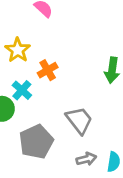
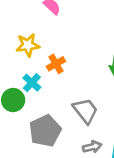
yellow star: (18, 50) -> (28, 45), turned 30

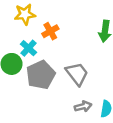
gray pentagon: (45, 131) -> (41, 75), moved

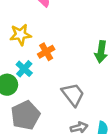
gray pentagon: (41, 75) -> (25, 115), moved

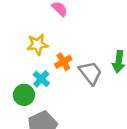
gray trapezoid: (73, 94) -> (90, 73), moved

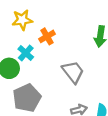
gray trapezoid: (90, 73) -> (73, 72), moved

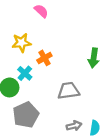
gray trapezoid: (73, 72) -> (69, 91), turned -60

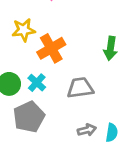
orange cross: (44, 58) -> (51, 48), size x1.5
cyan cross: (25, 73) -> (37, 83), moved

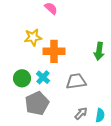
orange cross: (51, 48) -> (54, 51), turned 30
gray arrow: (87, 130) -> (81, 113), turned -32

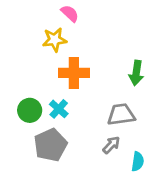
yellow star: (33, 37) -> (55, 40), moved
gray trapezoid: (76, 81) -> (121, 114), moved
gray arrow: (81, 113) -> (111, 145), moved

